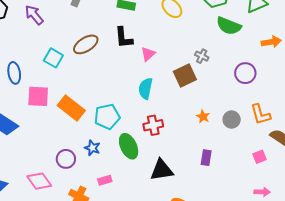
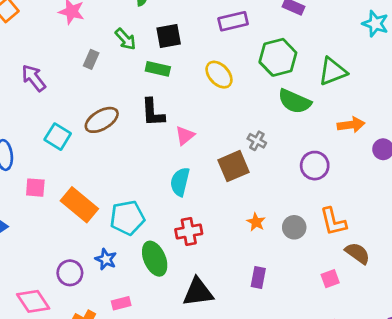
pink square: (38, 96) -> (35, 188), size x0.7

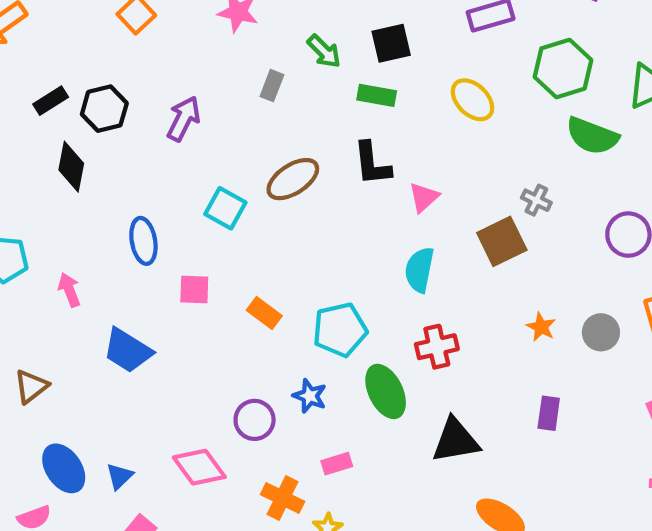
purple arrow: (34, 78) -> (184, 119), turned 68
orange rectangle: (79, 205) -> (264, 313), size x0.6

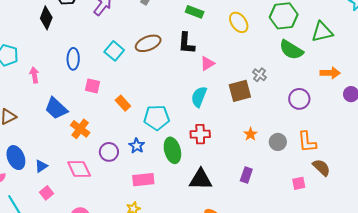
pink rectangle: (337, 464) -> (143, 180), size x1.5
orange cross: (283, 498) -> (80, 129), moved

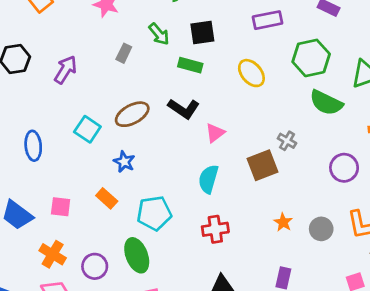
black L-shape: (186, 43) -> (184, 109), turned -55
pink square: (93, 86) -> (61, 207), moved
orange cross: (80, 129) -> (53, 254), moved
blue star: (137, 146) -> (124, 162), moved
green ellipse: (172, 150) -> (137, 255), moved

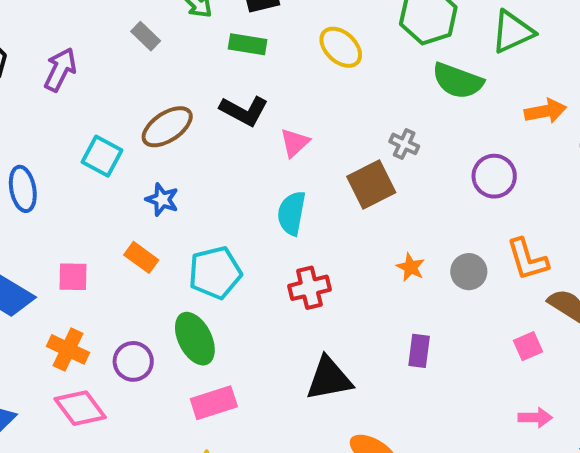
gray rectangle: (124, 53) -> (146, 36), turned -66

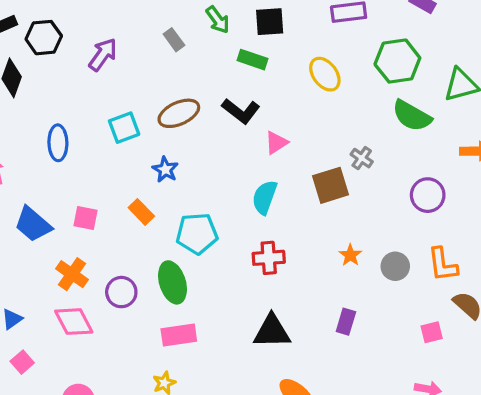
cyan square: (102, 156) -> (124, 128), turned 32

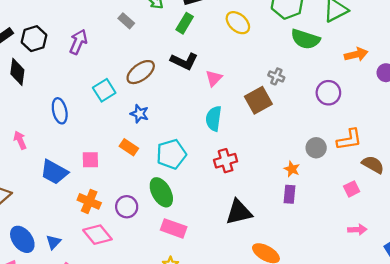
green rectangle: (252, 60) -> (185, 23), turned -66
orange star: (350, 255) -> (292, 169), moved
orange L-shape: (443, 265) -> (349, 140), turned -80
pink rectangle: (179, 335) -> (174, 228), turned 40

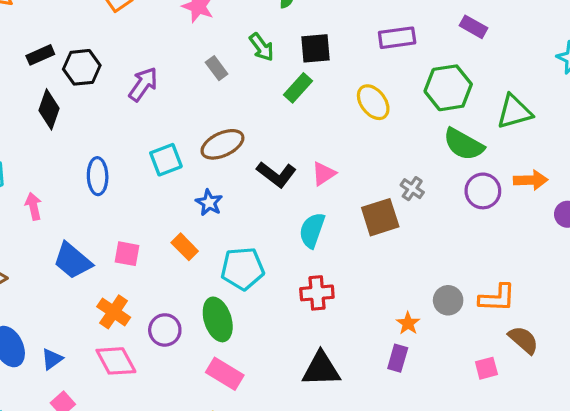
black L-shape: (184, 61) -> (276, 174), moved
purple circle: (328, 93) -> (483, 191), moved

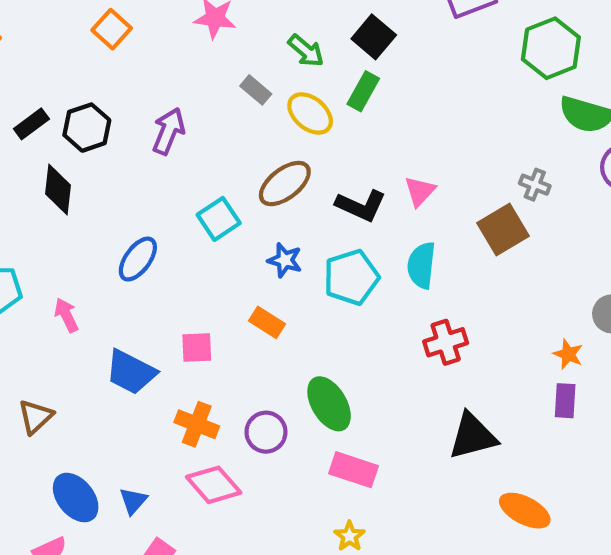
black square: (315, 48) -> (374, 37), turned -32
yellow ellipse: (373, 102) -> (310, 113), moved
blue ellipse: (98, 176) -> (138, 259), turned 51
cyan pentagon: (242, 269) -> (351, 277), moved

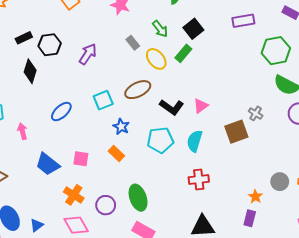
blue star: (285, 260) -> (121, 127), moved

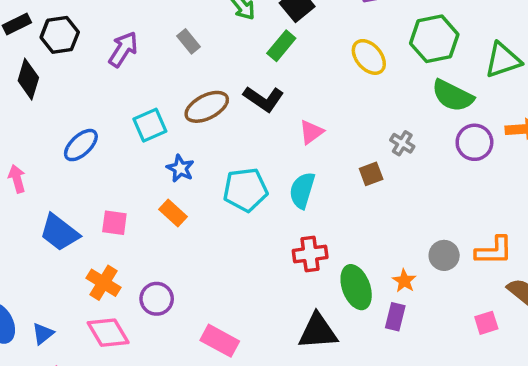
gray rectangle: (133, 43) -> (189, 41), moved
yellow ellipse: (156, 59) -> (369, 57), moved
black L-shape: (172, 107) -> (264, 99), moved
brown square: (236, 132) -> (371, 174), size x0.6
green ellipse: (138, 198) -> (356, 287), moved

